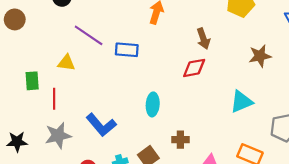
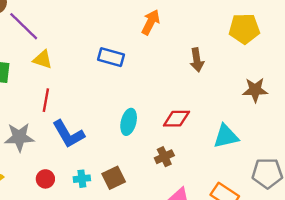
purple line: (89, 35) -> (24, 26), moved
red diamond: (194, 68) -> (176, 119), moved
red line: (54, 99) -> (46, 100), moved
brown cross: (180, 140) -> (164, 157), moved, turned -35

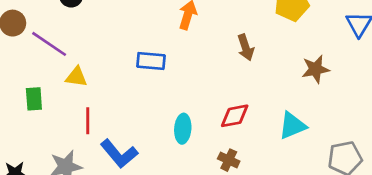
brown cross: (164, 157) -> (229, 160), turned -30

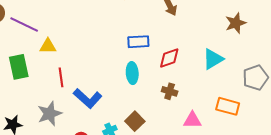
blue rectangle: (151, 61) -> (138, 42), moved
brown star: (315, 69) -> (236, 23), moved
green rectangle: (34, 99) -> (19, 67), size x1.4

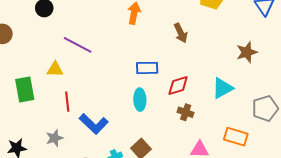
purple line: (24, 25) -> (78, 45), moved
brown cross: (170, 91) -> (186, 112), moved
gray star: (50, 114) -> (54, 138), size x0.7

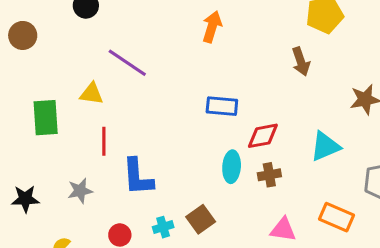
brown arrow: (181, 33) -> (301, 61), moved
cyan ellipse: (140, 100) -> (232, 167), moved
brown cross: (186, 112) -> (269, 175), turned -35
blue L-shape: (94, 124) -> (138, 177), turned 36

